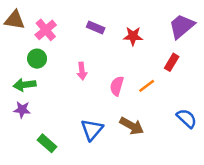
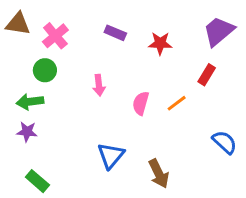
brown arrow: (132, 126) -> (159, 174), moved, turned 35
green rectangle: (47, 143) -> (37, 181), moved

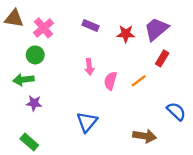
purple trapezoid: (219, 31) -> (156, 29), moved
pink arrow: (99, 85) -> (89, 67), moved
purple star: (27, 132) -> (34, 103), moved
brown arrow: (159, 174) -> (145, 136), moved, turned -55

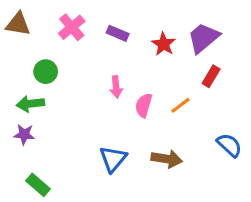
pink cross: (43, 28) -> (72, 27), moved
red star: (126, 34) -> (164, 44), turned 30
purple star: (34, 103) -> (24, 134), moved
brown arrow: (145, 136) -> (167, 159), moved

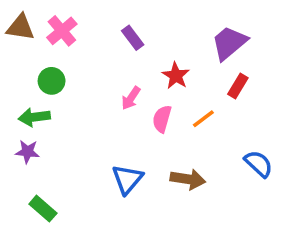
pink cross: (72, 27) -> (62, 31), moved
purple rectangle: (118, 33) -> (133, 38), turned 30
red star: (164, 44) -> (176, 76), moved
pink arrow: (116, 87) -> (131, 98), turned 40

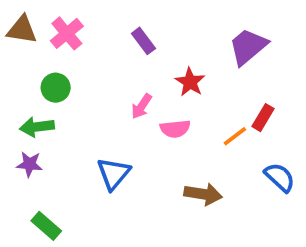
red rectangle: (238, 86) -> (263, 118), moved
pink semicircle: (162, 119) -> (175, 129), turned -112
orange line: (203, 119) -> (235, 136), moved
blue triangle: (127, 179) -> (114, 174), moved

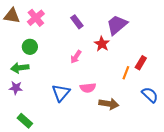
purple trapezoid: (248, 47) -> (117, 25), moved
pink semicircle: (175, 129) -> (88, 88), moved
orange line: (235, 136) -> (126, 73), turned -32

